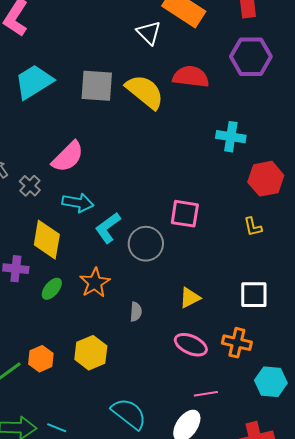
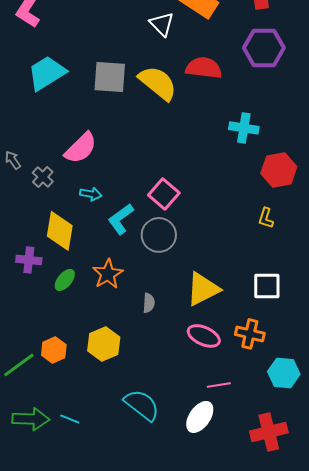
cyan arrow: (78, 203) -> (91, 194), size x0.7
pink square: (185, 214) -> (164, 194), moved, turned 32
yellow L-shape: (253, 227) -> (266, 218), turned 30
yellow triangle: (190, 298) -> (203, 289), size x1.6

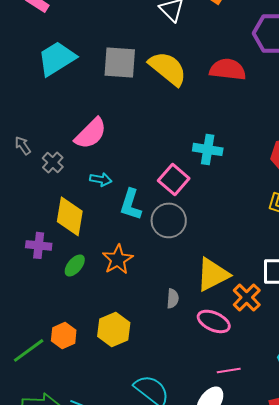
red semicircle: (204, 68) -> (228, 69), moved
cyan cross: (244, 128) -> (208, 149), moved
cyan L-shape: (121, 219) -> (131, 204), turned -36
gray semicircle: (149, 303) -> (173, 298), moved
orange cross: (250, 334) -> (247, 297), moved, turned 32

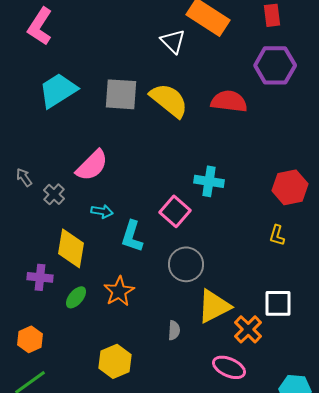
gray circle: (169, 220) -> (186, 264), moved
pink ellipse: (214, 321) -> (229, 367), moved
orange hexagon: (64, 335) -> (30, 339), moved

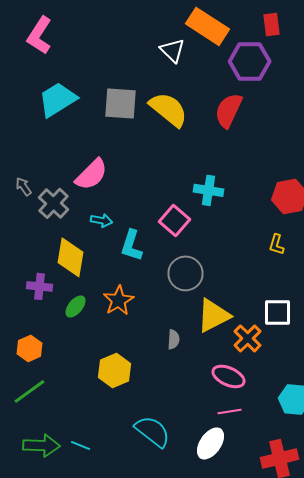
purple hexagon: (275, 65) -> (250, 61), moved
red semicircle: (229, 101) -> (228, 110), turned -72
gray cross: (54, 194) -> (54, 203), size x1.4

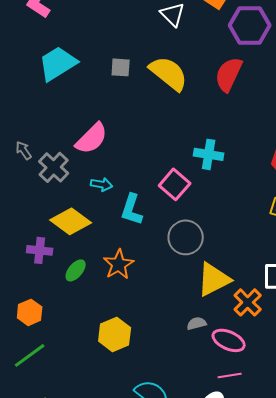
gray square: (120, 103) -> (121, 67), size x0.6
yellow diamond: (70, 257) -> (71, 221), turned -63
gray semicircle: (174, 339) -> (197, 323), moved, turned -108

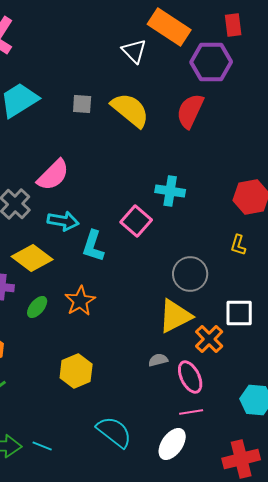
cyan arrow: (102, 184) -> (63, 221), size x1.4
gray circle: (186, 237) -> (190, 274), moved
pink ellipse: (229, 340) -> (190, 377), turned 40

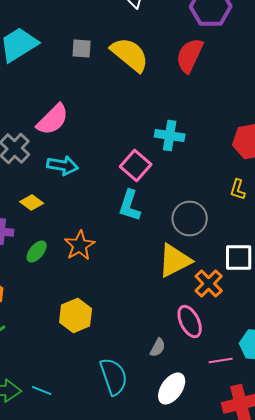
cyan L-shape: (93, 246) -> (130, 206), moved
yellow diamond: (32, 258) -> (32, 202), size x0.6
gray semicircle: (158, 360) -> (158, 348), moved, turned 132
pink line: (191, 412) -> (221, 360), moved
cyan semicircle: (114, 432) -> (114, 376), turned 33

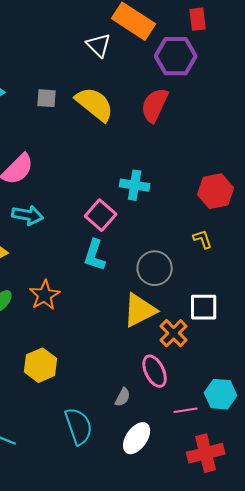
yellow L-shape: (238, 190) -> (203, 239), turned 145

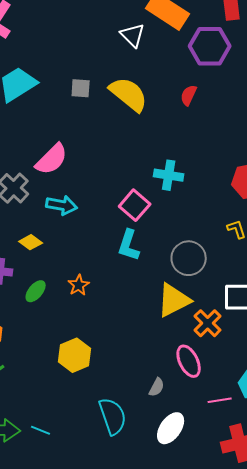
red semicircle: (155, 105) -> (189, 95), size x0.6
orange star: (45, 295) -> (79, 285), size x0.7

